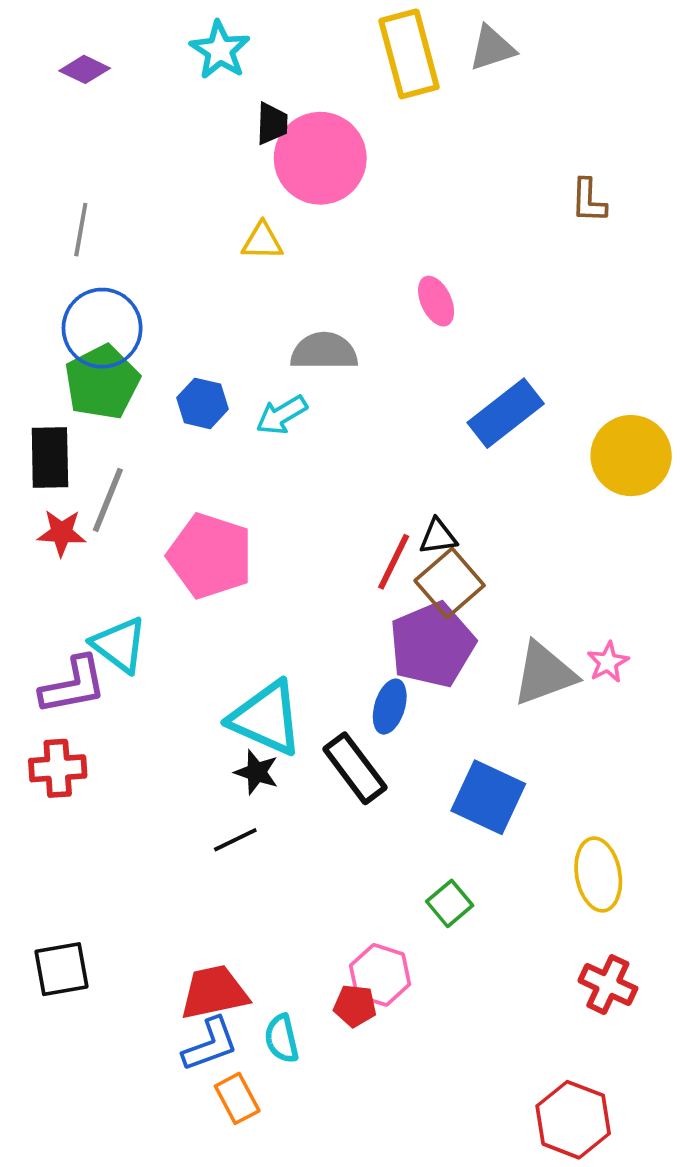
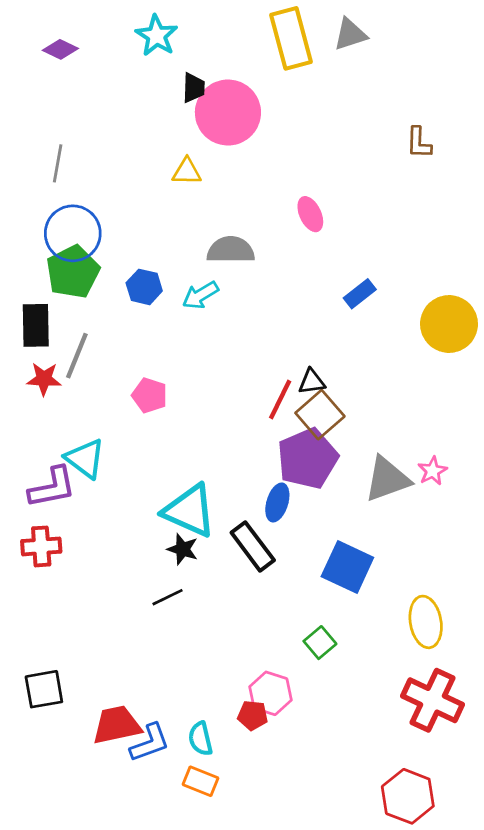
blue rectangle: (506, 413) -> (360, 294), size x0.6
pink pentagon: (210, 556) -> (150, 395), size x0.6
red cross: (608, 985) -> (433, 700), size x1.5
red trapezoid: (214, 992) -> (117, 725), moved
orange rectangle: (237, 1098) -> (200, 781), moved, turned -40

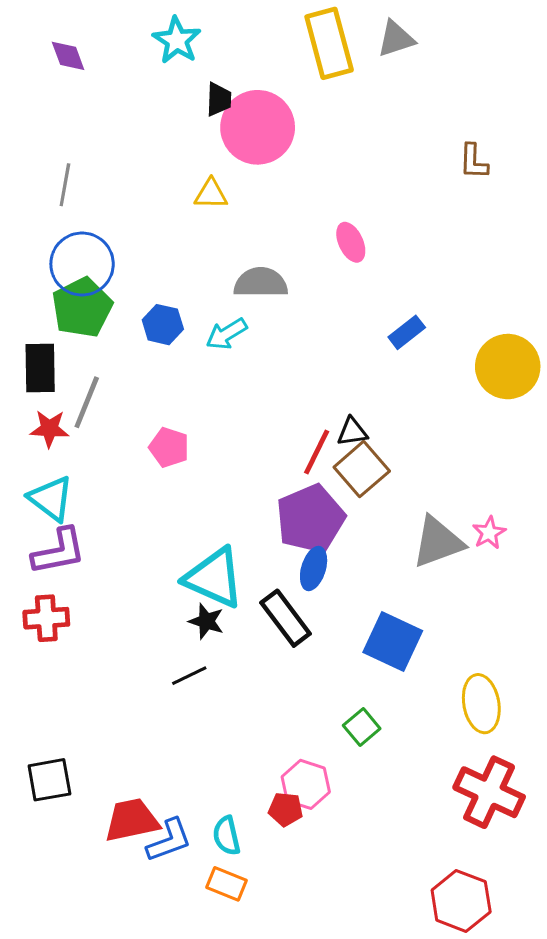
purple diamond: (60, 49) -> (68, 56), turned 44
cyan triangle: (85, 459) -> (51, 499), moved
purple pentagon: (308, 459) -> (310, 519), moved

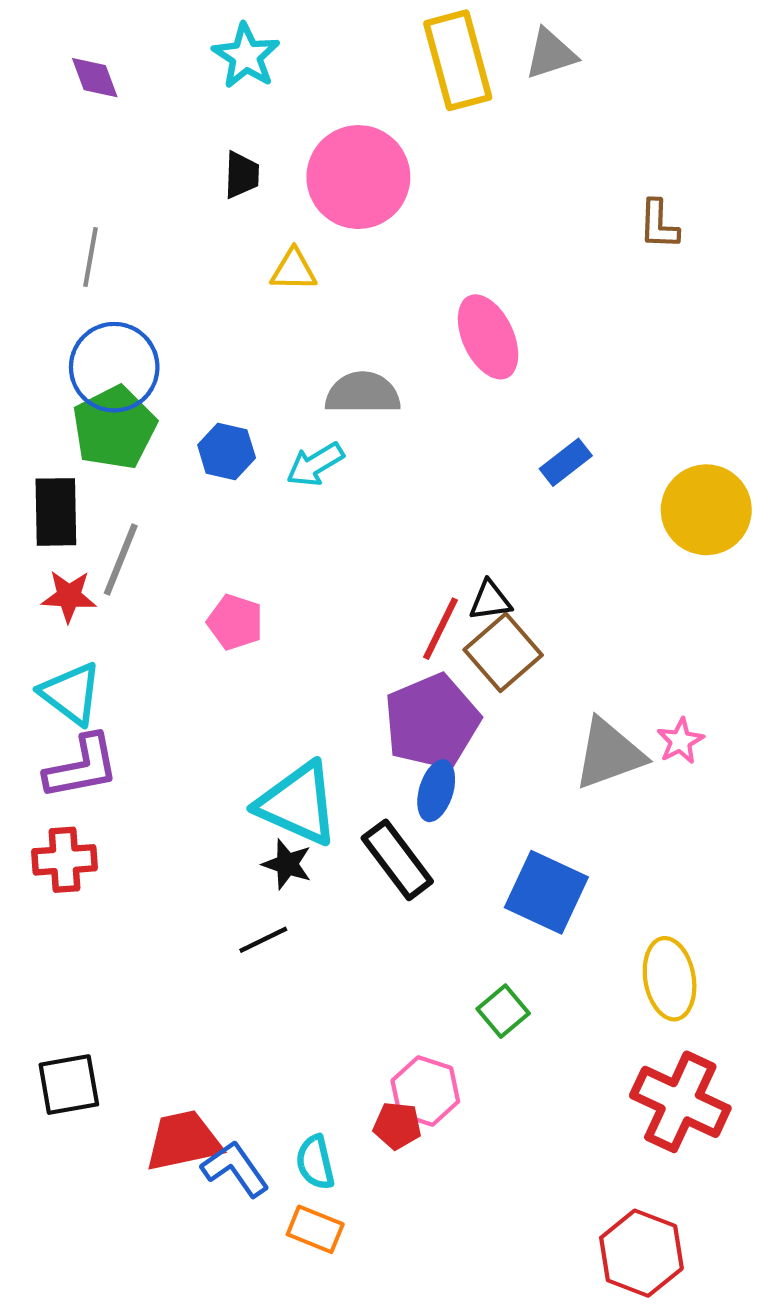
black trapezoid: (219, 99) -> (242, 175), moved
pink ellipse: (351, 242) -> (488, 337), size x1.5
blue L-shape: (169, 840) -> (235, 1169), turned -105

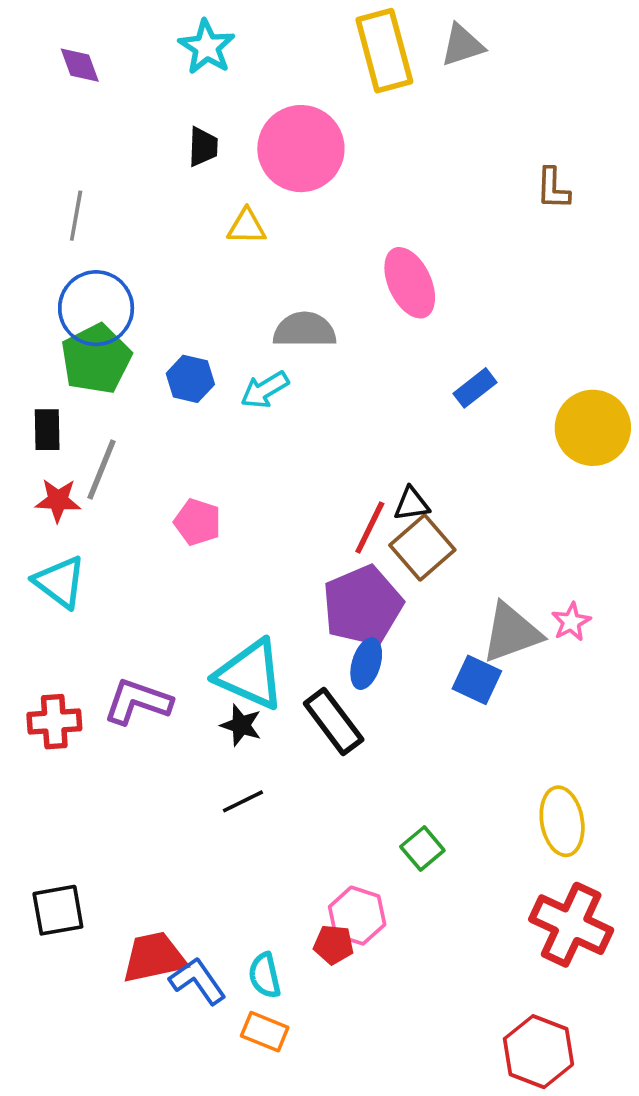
black rectangle: (56, 512) -> (47, 430), size x0.7
purple L-shape: (82, 767) -> (138, 702), moved, turned -150
blue square: (546, 892) -> (477, 680), moved, size x0.7
black line: (263, 940) -> (243, 801), moved

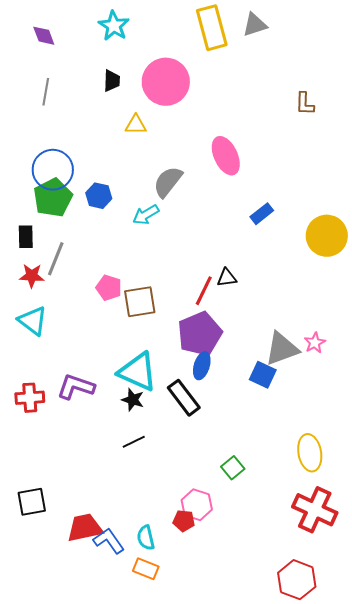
gray line: (76, 216) -> (46, 92), moved
gray semicircle: (305, 330) -> (168, 182), turned -52
blue hexagon: (190, 379) -> (99, 196), moved
brown square: (422, 547) -> (140, 302), moved, turned 32

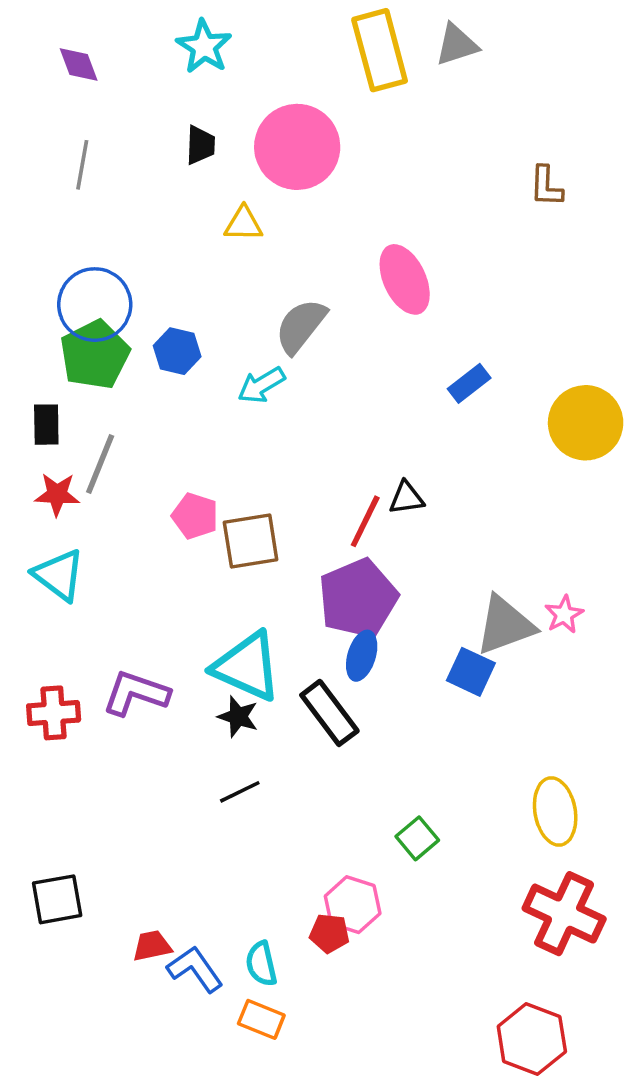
red trapezoid: (85, 528) -> (152, 946), size x0.6

